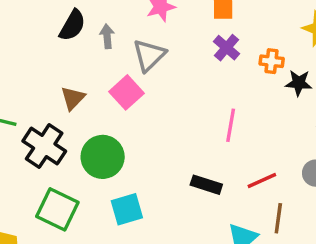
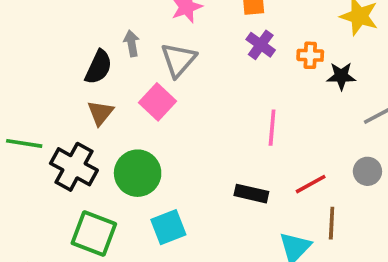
black semicircle: (72, 25) -> (99, 67), moved

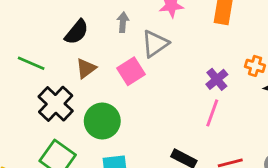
purple cross: (261, 45) -> (217, 79), moved
black semicircle: (99, 67) -> (77, 32), moved
green line: (24, 143) -> (31, 63), moved

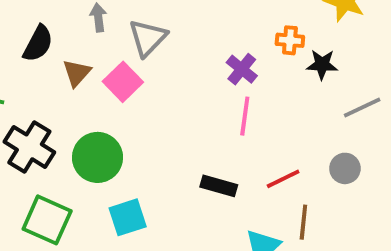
brown triangle: (86, 68) -> (77, 73), moved

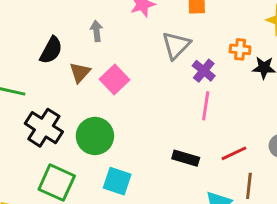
gray triangle: (148, 38) -> (176, 45), moved
cyan square: (128, 217) -> (117, 181), turned 36

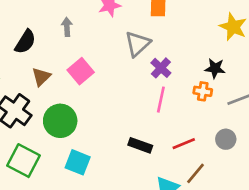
orange cross: (240, 49) -> (203, 91), moved
brown triangle: (80, 72) -> (41, 77), moved
brown line: (249, 186) -> (195, 173), turned 30

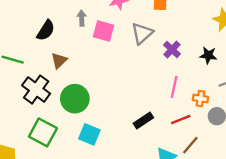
purple cross: (161, 68) -> (172, 50), moved
pink square: (81, 71) -> (103, 31), moved, turned -35
orange cross: (203, 91) -> (200, 99), moved
pink line: (161, 100) -> (174, 87), moved
black rectangle: (140, 145) -> (143, 120), turned -54

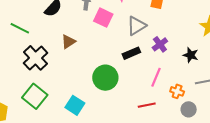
brown triangle: (59, 61) -> (68, 42), moved
green circle: (75, 99) -> (105, 78), moved
red line: (181, 119) -> (147, 105), moved
black rectangle: (143, 120) -> (131, 53), moved

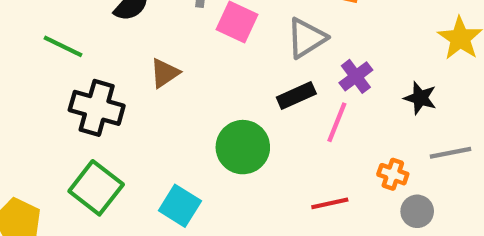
black cross: (36, 58) -> (97, 108), turned -30
pink line: (156, 77) -> (337, 122), moved

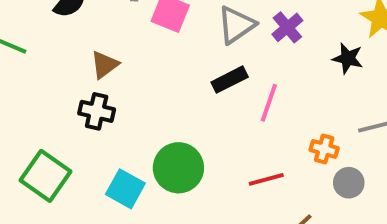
purple cross: (356, 76) -> (287, 27), moved
black star: (420, 98) -> (348, 58), moved
black cross: (97, 108) -> (97, 111), moved, size x0.7
green circle: (243, 147) -> (178, 168), moved

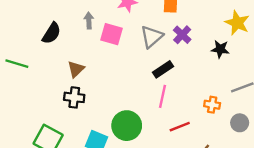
black rectangle: (230, 80) -> (163, 69), moved
pink line: (269, 103) -> (162, 96), moved
gray circle: (349, 183) -> (240, 123), moved

